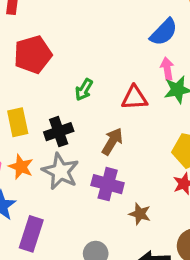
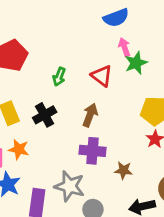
blue semicircle: (164, 32) -> (116, 18), turned 35
red triangle: (134, 98) -> (102, 76), turned 50
gray star: (60, 171) -> (70, 186), moved

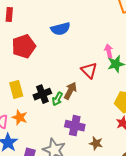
blue semicircle: (116, 18) -> (60, 29), moved
green arrow: (59, 77) -> (57, 99), moved
brown arrow: (90, 115) -> (70, 91), moved

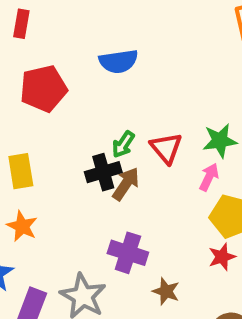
pink arrow: (109, 51) -> (209, 177), moved, turned 32
black cross: (42, 94) -> (103, 172), moved
green arrow: (57, 99) -> (123, 144), moved

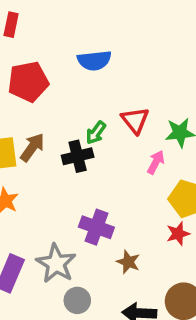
red triangle: (166, 148) -> (135, 120), moved
pink arrow: (209, 177) -> (156, 162), moved
brown arrow: (126, 184) -> (32, 147), moved

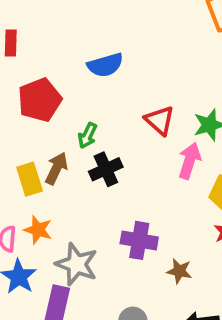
green arrow: (96, 133) -> (87, 136), moved
pink arrow: (156, 162) -> (189, 161), size x1.4
gray star: (56, 263) -> (77, 264), moved

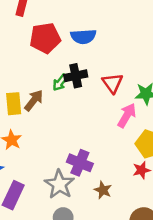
red pentagon: (40, 100) -> (45, 38), moved
black cross: (106, 169) -> (76, 76), moved
gray star: (77, 264) -> (59, 184), moved

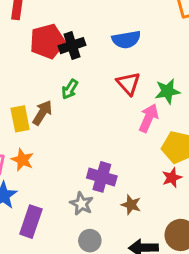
blue semicircle: (83, 36) -> (126, 40), moved
black cross: (76, 76) -> (72, 46), moved
gray star: (59, 184) -> (81, 204), size x0.7

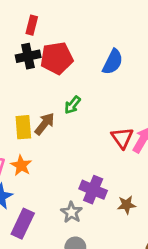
blue semicircle: (126, 40) -> (113, 62), moved, turned -60
black cross: (72, 46) -> (28, 56), moved
red triangle: (128, 83) -> (122, 138), moved
brown star: (131, 205) -> (126, 205), moved, turned -30

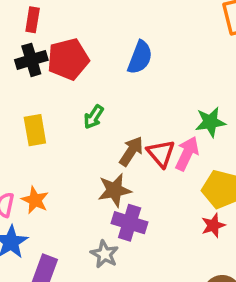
brown arrow: (45, 124) -> (131, 151), moved
yellow rectangle: (23, 127) -> (35, 130), moved
brown star: (126, 205) -> (114, 190), moved, size x1.4

